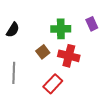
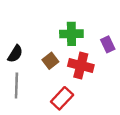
purple rectangle: (92, 24) -> (108, 44), moved
black semicircle: (13, 30) -> (15, 54), moved

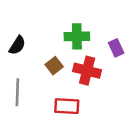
black semicircle: (15, 54) -> (17, 45), moved
red rectangle: (62, 98) -> (67, 106), turned 50

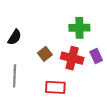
green cross: (77, 36) -> (79, 28), moved
purple rectangle: (116, 48) -> (96, 56), moved

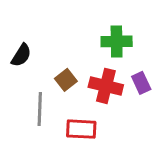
gray line: (15, 76) -> (40, 109), moved

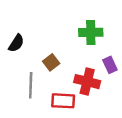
red cross: (106, 86) -> (87, 82), moved

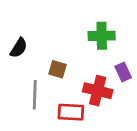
brown square: (51, 62) -> (57, 69), turned -35

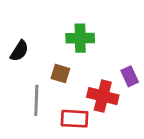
green cross: (102, 36) -> (80, 38), moved

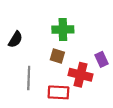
brown square: (60, 73) -> (57, 56), moved

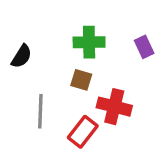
purple rectangle: (101, 59) -> (144, 47), moved
red rectangle: (58, 92) -> (83, 132), turned -55

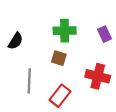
red cross: (114, 107) -> (98, 76), moved

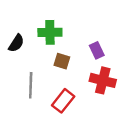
green cross: (65, 31) -> (50, 32), moved
purple rectangle: (105, 34) -> (97, 50), moved

